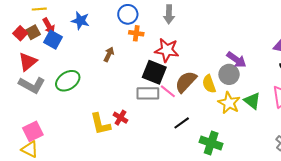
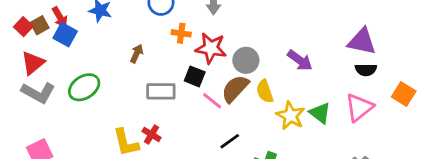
orange cross: (136, 33) -> (181, 33), moved
black square: (154, 72) -> (195, 76), size x0.7
gray circle: (229, 74) -> (246, 60), moved
gray rectangle: (148, 93) -> (161, 91), moved

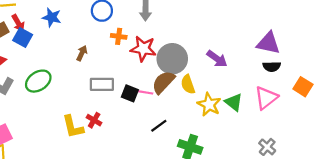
gray circle: (246, 60) -> (172, 59), size x1.4
black square: (195, 76) -> (130, 93), moved
pink line: (212, 101) -> (144, 92), turned -30

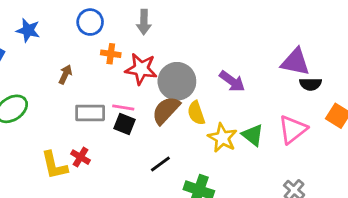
black semicircle: (272, 67) -> (311, 84), moved
pink line: (144, 92) -> (123, 107), moved

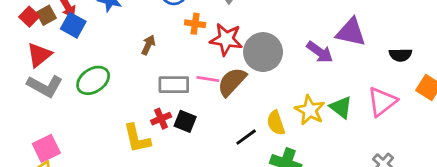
purple triangle: (295, 62) -> (351, 32), moved
brown semicircle: (166, 110) -> (232, 82), moved
yellow semicircle: (196, 113) -> (276, 123), moved
black square: (125, 124) -> (185, 121), moved
red cross: (80, 157) -> (161, 119), moved, turned 36

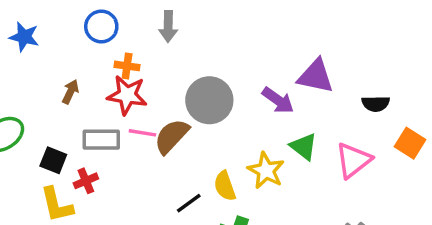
red star: (226, 39) -> (127, 95), moved
green triangle: (341, 107) -> (304, 147), moved
black square: (185, 121) -> (53, 160), moved

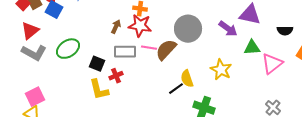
brown arrow: (70, 92) -> (116, 27), moved
green triangle: (304, 147) -> (252, 48), moved, turned -42
yellow semicircle: (225, 186) -> (187, 79), moved

